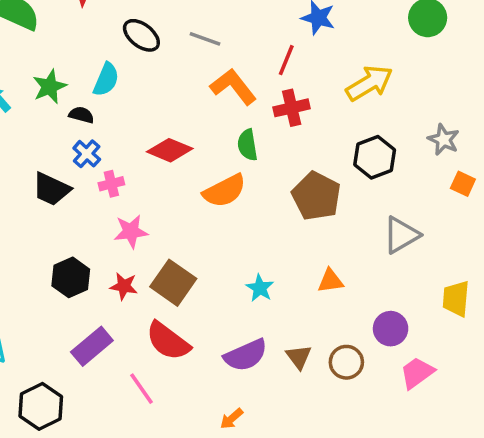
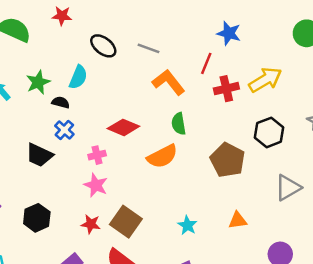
red cross: (292, 108) -> (226, 89), moved
pink cross: (111, 184) -> (97, 155), moved
pink star: (131, 231) -> (96, 185), turned 30
black hexagon: (71, 277) -> (37, 218), moved

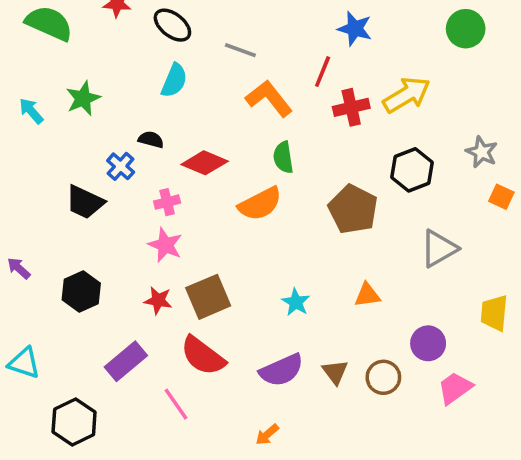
black ellipse: (103, 46) -> (172, 25), moved
cyan semicircle: (78, 77) -> (174, 81), moved
black semicircle: (61, 102) -> (151, 140), moved
brown square: (126, 222) -> (208, 297), turned 32

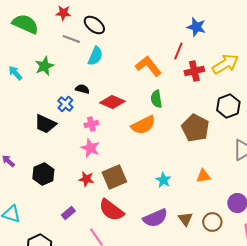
gray line: (240, 50) -> (71, 39), moved
purple rectangle: (126, 361) -> (68, 213), size x0.6

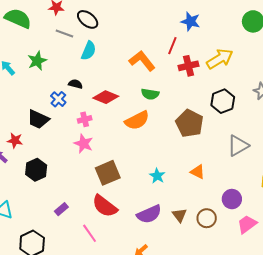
green semicircle: (156, 99) -> (150, 94), turned -72
orange triangle: (203, 176) -> (198, 172), turned 35
red star: (86, 179) -> (15, 141), moved

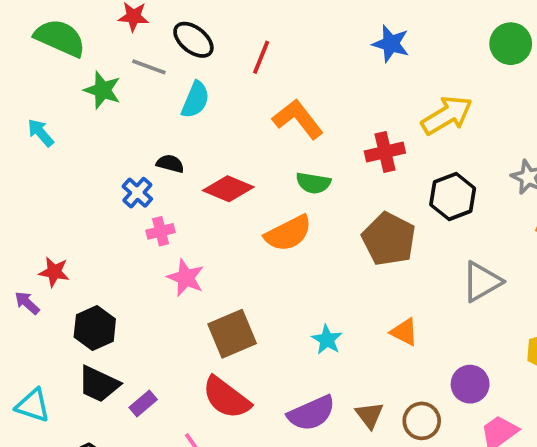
red line: (172, 46) -> (261, 57), moved
green star: (37, 61) -> (103, 90), moved, turned -30
red cross: (188, 66) -> (385, 152), moved
black trapezoid: (38, 119) -> (99, 384), moved
pink cross: (85, 119) -> (161, 231), moved

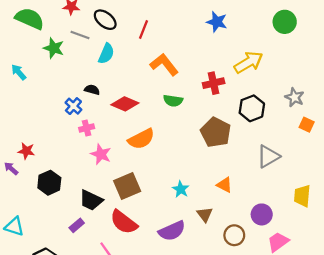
orange semicircle: (288, 233) -> (141, 139), moved
black trapezoid: (99, 384) -> (91, 200), moved
brown triangle: (369, 415) -> (205, 214), moved

